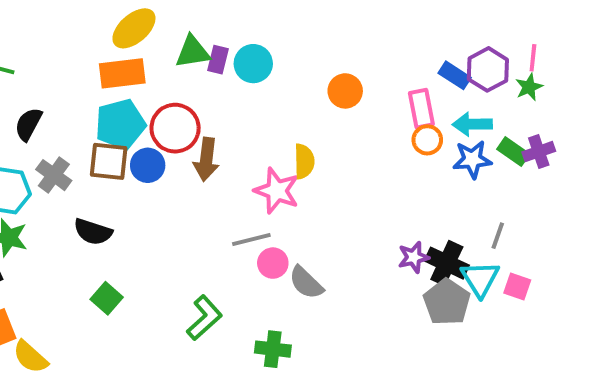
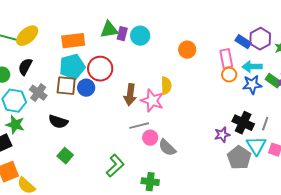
yellow ellipse: (134, 28) -> (27, 36), moved
brown arrow: (206, 159) -> (130, 95), moved
black cross: (447, 263) -> (243, 123), moved

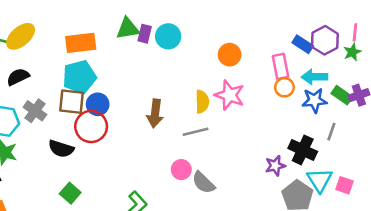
black semicircle: (25, 67) -> (18, 77), turned 36
red circle: (100, 69) -> (91, 126), moved
pink star: (152, 101) -> (230, 95), moved
gray line: (265, 124) -> (331, 132), moved
gray line: (139, 126) -> (196, 132), moved

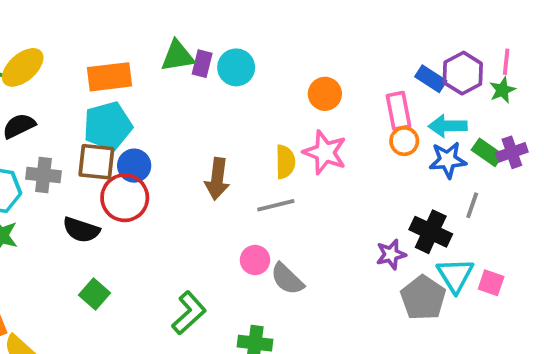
gray cross: (35, 111) -> (43, 175), turned -30

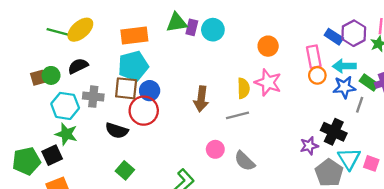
gray line: (472, 205) -> (360, 105), moved
pink circle: (255, 260) -> (215, 149), moved

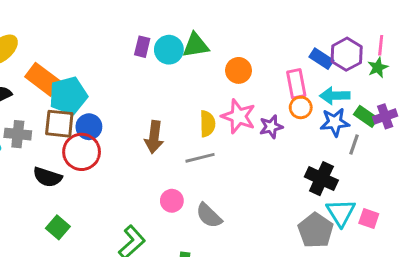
green triangle: (177, 23) -> (196, 45), moved
orange rectangle: (134, 36) -> (43, 79), moved, turned 44
purple star: (309, 146) -> (271, 127), moved

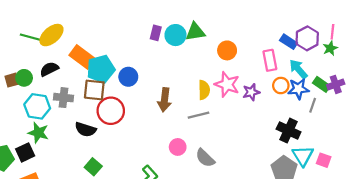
cyan arrow: (335, 96) -> (298, 69), turned 50
orange circle: (301, 107) -> (281, 86), moved
blue circle: (89, 127) -> (128, 77), moved

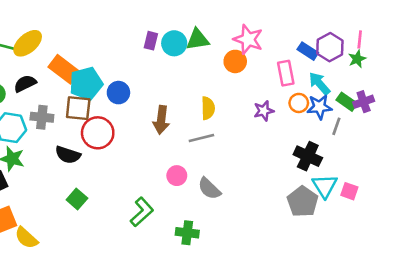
pink star: (227, 84) -> (248, 39), moved

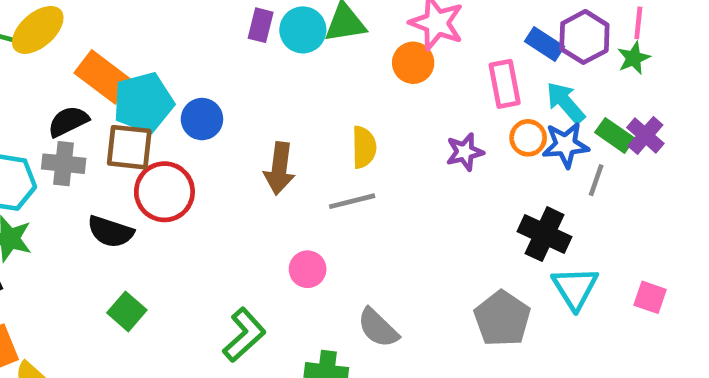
black semicircle: (25, 84) -> (68, 121), moved
purple cross: (364, 102) -> (645, 135), turned -30
gray semicircle: (209, 189) -> (378, 328), moved
pink square: (349, 191) -> (650, 297), moved
gray pentagon: (303, 202) -> (502, 318), moved

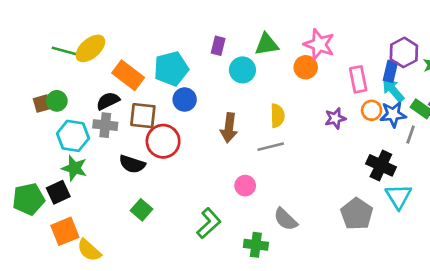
cyan circle: (303, 30) -> (242, 70), moved
blue rectangle: (545, 44) -> (390, 71), moved, turned 70
cyan pentagon: (143, 103) -> (171, 69), moved

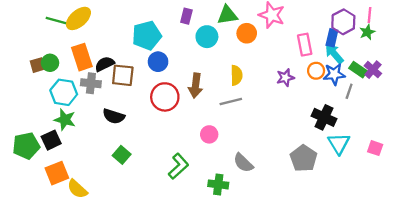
orange circle: (306, 67) -> (247, 33), moved
orange rectangle: (128, 75) -> (82, 57), moved, turned 35
black semicircle: (108, 101) -> (105, 64), moved
red circle: (163, 141) -> (165, 97), moved

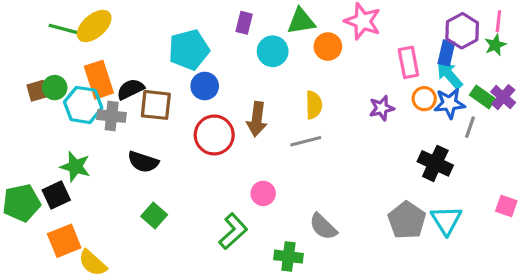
cyan hexagon: (64, 92) -> (83, 105), moved
pink circle: (209, 134) -> (263, 193), moved
cyan triangle: (339, 144) -> (446, 220), moved

